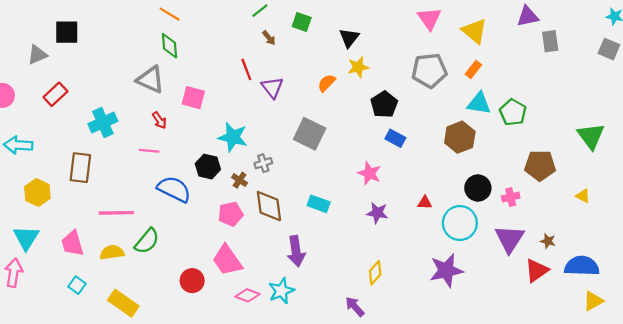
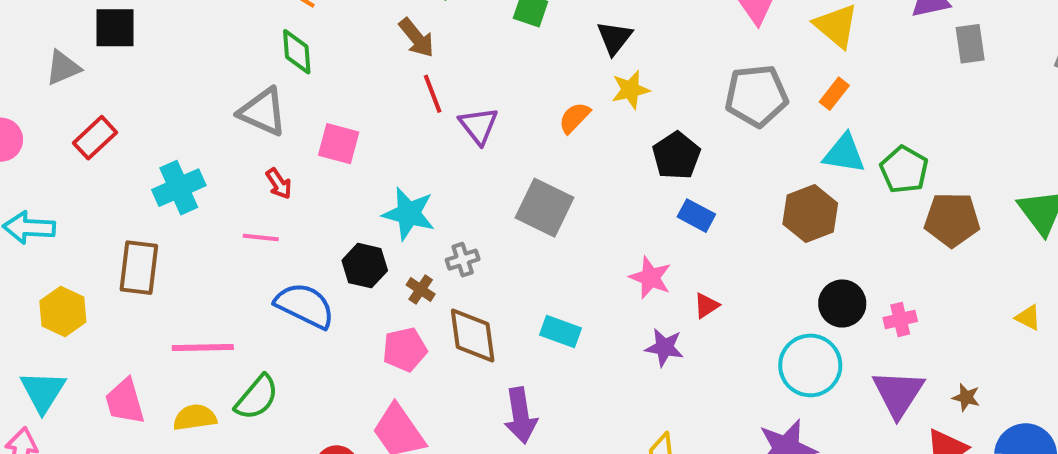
brown arrow: (269, 38) -> (417, 38), moved, size x1.5
brown pentagon: (540, 165) -> (952, 220), moved
red triangle: (425, 203) -> (706, 306), moved, turned -35

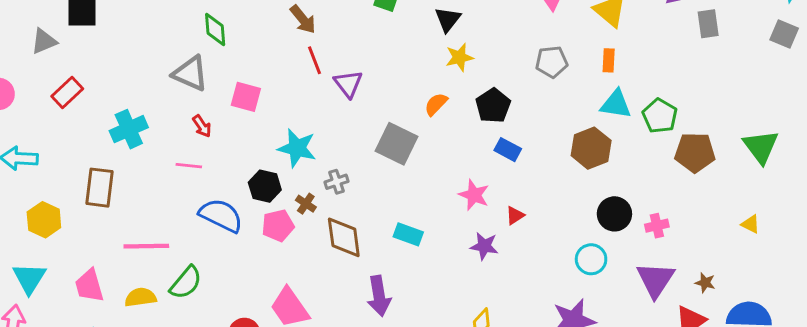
orange rectangle: (834, 94) -> (609, 60), turned -35
gray pentagon: (756, 96) -> (552, 62), size x0.7
orange semicircle: (574, 118) -> (436, 104), moved
pink pentagon: (405, 349) -> (278, 226), moved
cyan circle: (810, 365) -> (591, 259), size x0.7

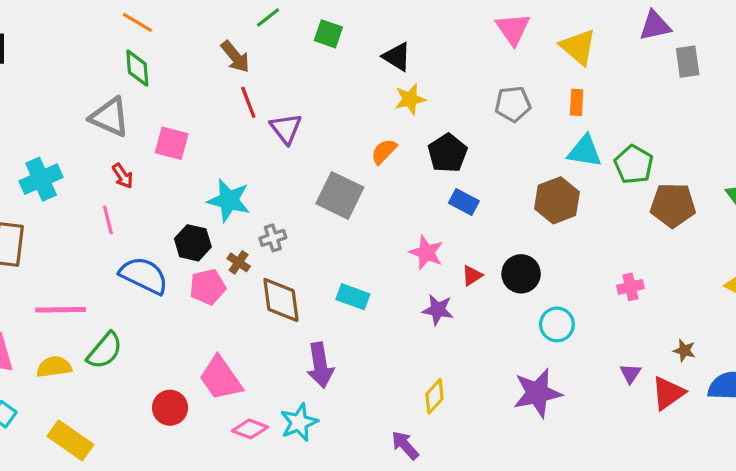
black triangle: (448, 19) -> (397, 57), turned -36
pink line: (189, 166) -> (108, 220), turned 70
black circle: (614, 214) -> (521, 274), moved
purple triangle: (655, 280) -> (630, 373), moved, size x0.5

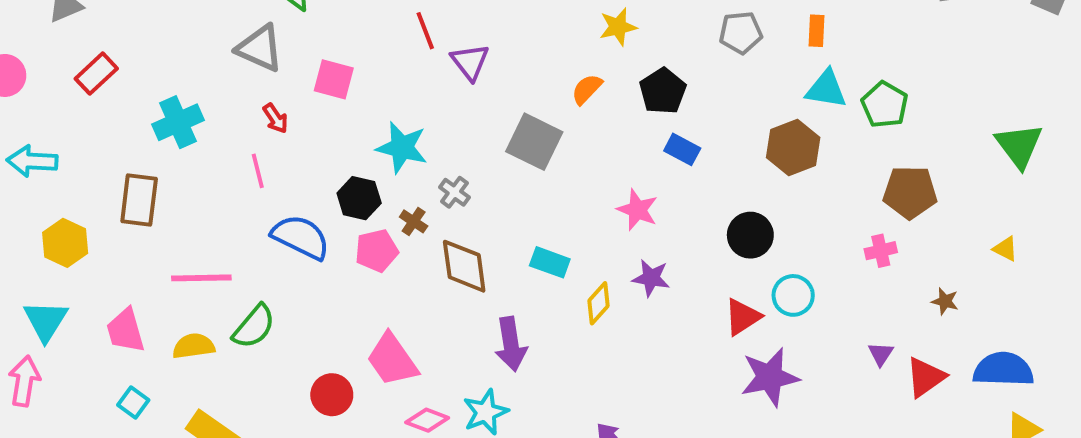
brown pentagon: (673, 205) -> (910, 192), moved
gray cross: (273, 238) -> (454, 192), turned -35
red triangle: (472, 275) -> (743, 317), moved, size x1.5
brown star: (684, 351) -> (945, 301), moved
yellow diamond: (434, 396) -> (598, 303), moved

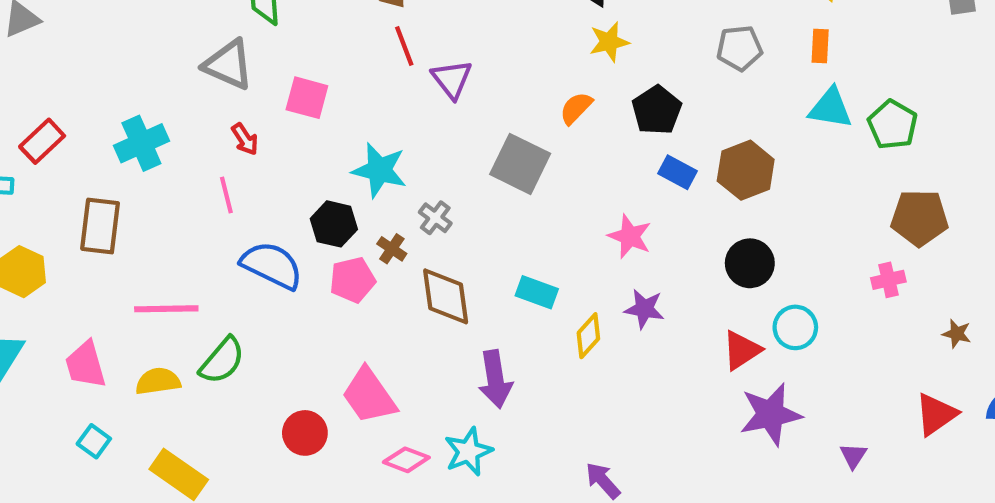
red rectangle: (96, 74) -> (42, 141), moved
brown hexagon: (793, 148) -> (746, 170), moved
purple triangle: (881, 354) -> (853, 456), moved

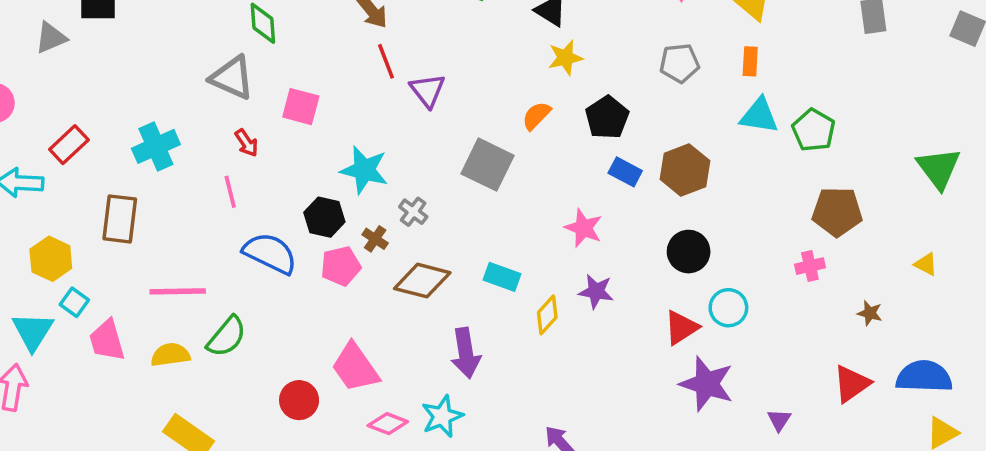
brown diamond: (446, 296) -> (422, 281), turned -68
purple star: (771, 414) -> (707, 384), turned 30
cyan square: (94, 441) -> (74, 302), moved

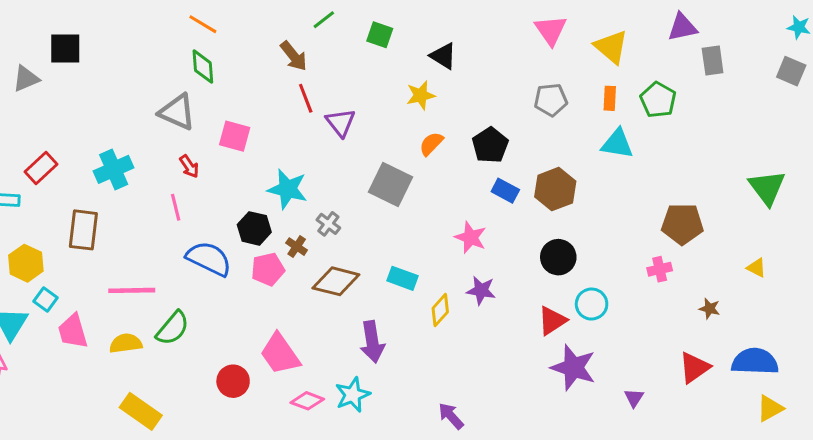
yellow star: (565, 58) -> (421, 95), moved
green pentagon: (814, 130) -> (658, 100), moved

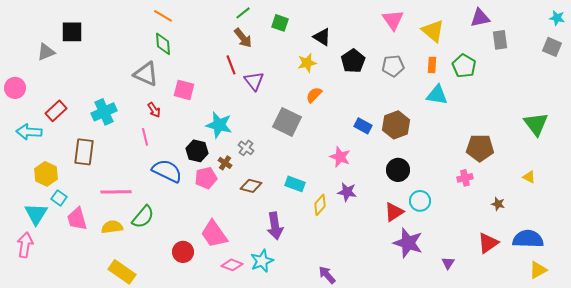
brown arrow: (294, 56) -> (243, 38), moved
black pentagon: (490, 145) -> (353, 61), moved
brown diamond: (336, 281) -> (251, 186), size x0.7

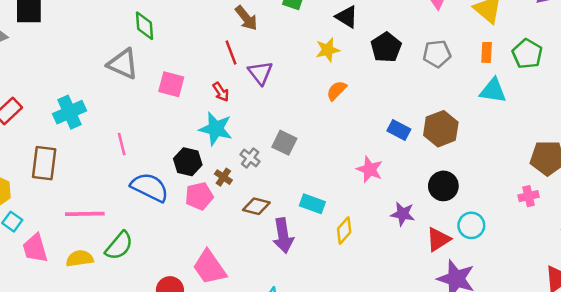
red arrow: (154, 110) -> (221, 92), moved
gray square: (287, 122) -> (284, 143), moved, size x0.7
purple star: (347, 192) -> (403, 214), moved
purple arrow: (275, 226) -> (283, 236), moved

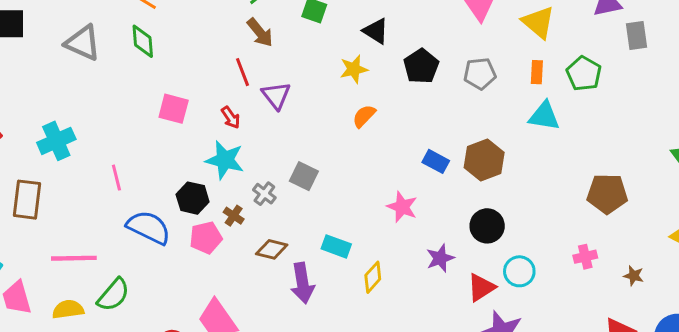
gray triangle: (123, 64) -> (83, 43), moved
pink cross: (529, 196) -> (585, 257), moved
purple star: (403, 214) -> (440, 258), turned -30

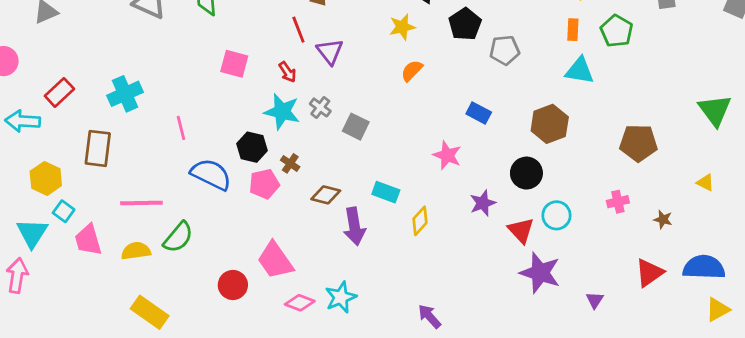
gray pentagon: (480, 74) -> (505, 50), moved
brown hexagon: (484, 160) -> (550, 124), moved
gray cross: (264, 194) -> (320, 107), moved
red triangle: (481, 287) -> (521, 230), turned -40

